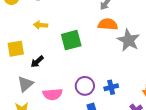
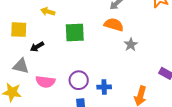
gray star: (128, 40) -> (131, 45), size x0.6
gray triangle: (25, 84) -> (21, 66), turned 42

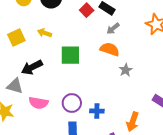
yellow square: (19, 30) -> (16, 38), moved, turned -30
black arrow: (37, 47) -> (32, 67), size x1.5

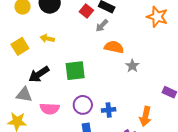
gray arrow: (113, 29) -> (102, 26), moved
green square: (70, 55) -> (75, 71), moved

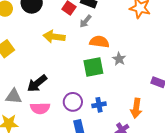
yellow arrow: (47, 38) -> (54, 37), moved, size x1.5
green square: (75, 71) -> (93, 67), moved
black arrow: (39, 74) -> (37, 83), moved

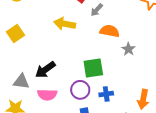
green square: (93, 67) -> (93, 68), moved

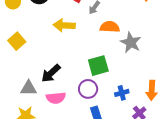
gray star: (128, 49) -> (131, 42), size x1.5
blue cross: (106, 94) -> (122, 93), moved

